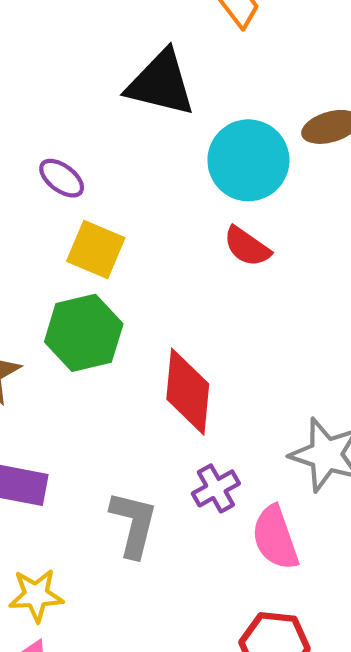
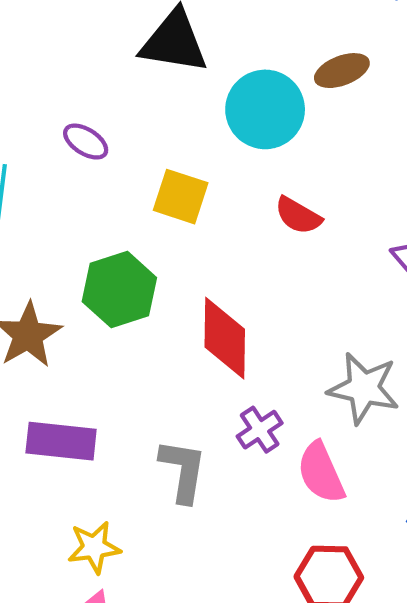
red semicircle: (247, 247) -> (298, 216), moved
yellow square: (96, 249) -> (181, 197), moved

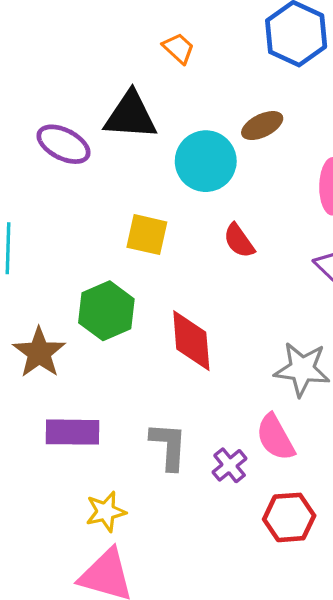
purple ellipse: (86, 142) -> (64, 144), moved, size x1.5
red semicircle: (298, 216) -> (239, 241), turned 30
purple cross: (260, 430) -> (230, 465), moved

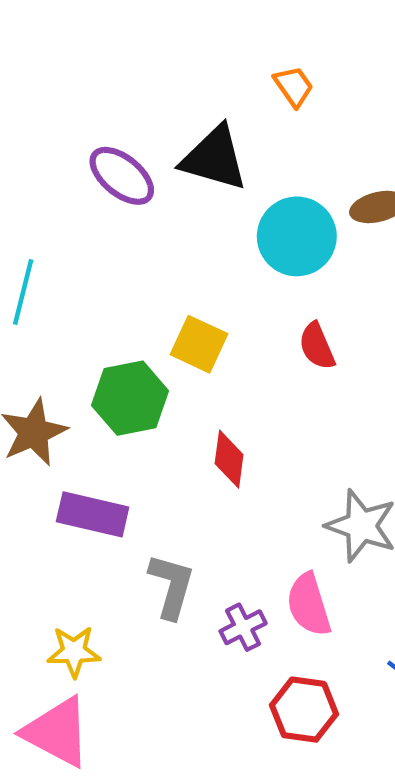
yellow square: (147, 235) -> (199, 344), moved
red diamond: (191, 341) -> (229, 459), size x0.7
purple rectangle: (72, 432) -> (93, 514), moved

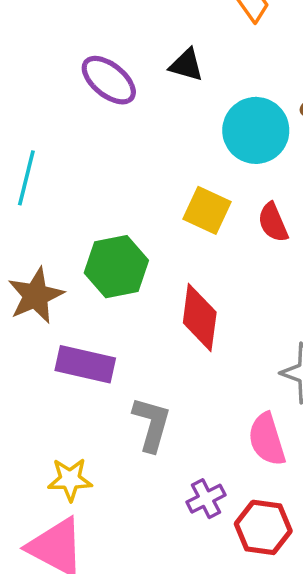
black triangle: (214, 158) -> (186, 65), size x0.6
yellow square: (199, 344) -> (207, 210), moved
red diamond: (229, 459) -> (200, 318), size x1.4
purple cross: (243, 627) -> (206, 499), moved

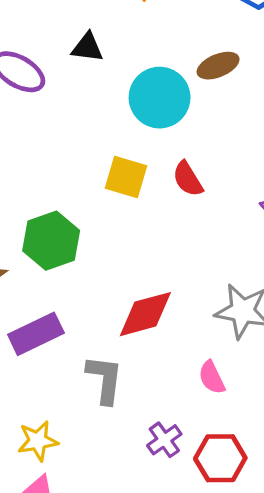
red diamond: (200, 318) -> (145, 314), moved, turned 76
purple rectangle: (85, 364) -> (36, 334), turned -30
pink semicircle: (267, 439) -> (212, 377), size x0.7

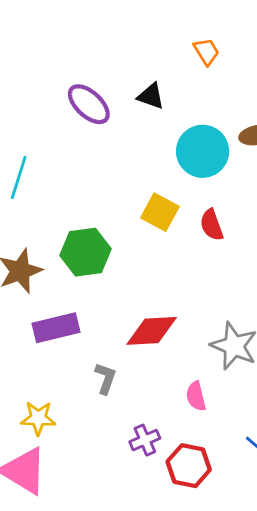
gray L-shape: (105, 379) -> (106, 378), size x0.7

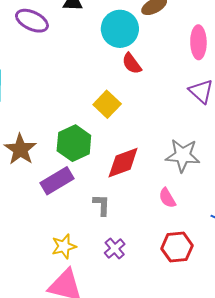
yellow square: (160, 212) -> (107, 104), moved, turned 32
red semicircle: (212, 225) -> (132, 64), moved
green hexagon: (85, 252) -> (74, 143), moved
purple cross: (145, 440) -> (115, 249), moved

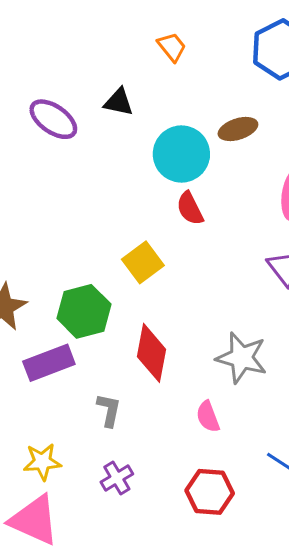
red diamond: (123, 163) -> (152, 353), turned -69

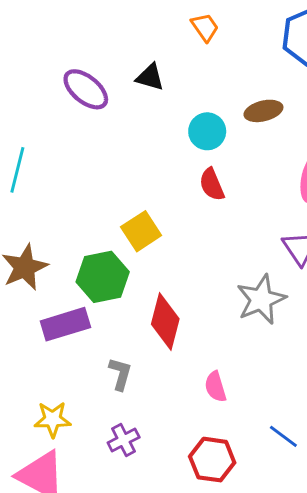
cyan circle: (181, 154) -> (207, 131), size x0.7
yellow square: (143, 262) -> (141, 231), moved
gray star: (242, 358) -> (261, 299), moved, turned 30

